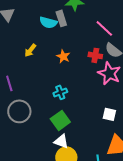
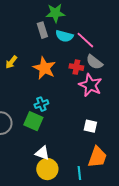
cyan semicircle: (48, 22) -> (64, 36), moved
orange star: (63, 56) -> (44, 68), size x1.6
green square: (60, 120) -> (33, 121), moved, turned -30

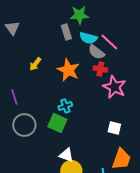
gray semicircle: (94, 62) -> (96, 52), moved

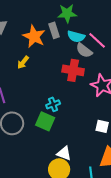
red cross: (100, 69) -> (73, 70), moved, size x1.5
orange star: (68, 70) -> (34, 36), moved
white triangle: (66, 155) -> (64, 153), moved

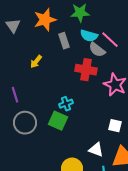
gray rectangle: (54, 30) -> (64, 41), moved
orange star: (34, 36) -> (45, 20), moved, turned 30
white triangle: (64, 153) -> (96, 150), moved

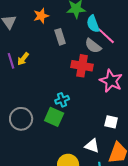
orange star: (45, 20) -> (41, 16), size x0.7
cyan semicircle: (89, 36) -> (93, 24), moved, turned 54
yellow arrow: (36, 62) -> (23, 59), moved
purple line: (15, 95) -> (11, 61), moved

